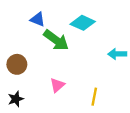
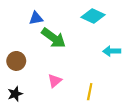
blue triangle: (38, 19) -> (36, 18), turned -32
cyan diamond: (83, 23) -> (93, 16), moved

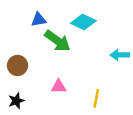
cyan diamond: (93, 16) -> (83, 22), moved
pink triangle: (55, 81) -> (59, 87), turned 40

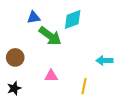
cyan diamond: (83, 22) -> (73, 20), turned -45
cyan arrow: (120, 55) -> (104, 61), moved

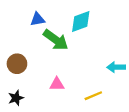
yellow line: (84, 86) -> (93, 96), turned 56

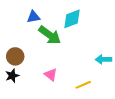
pink triangle: (57, 84) -> (51, 75), turned 40
black star: (16, 98) -> (12, 76), moved

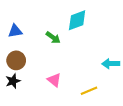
blue triangle: (33, 17) -> (15, 31), moved
green arrow: (50, 35) -> (53, 38), size x0.6

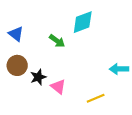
blue triangle: (15, 31) -> (16, 34), turned 48
black star: (13, 81) -> (38, 77), moved

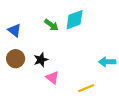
green arrow: (57, 41) -> (51, 25), moved
black star: (38, 77) -> (41, 60), moved

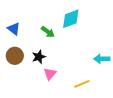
green arrow: (51, 25) -> (48, 32), moved
pink triangle: (52, 78) -> (50, 74), turned 32

